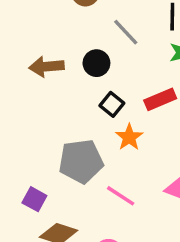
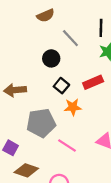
brown arrow: (47, 67) -> (15, 90), moved
orange star: (129, 137) -> (73, 107), turned 30

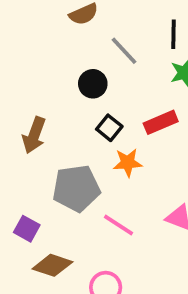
brown arrow: (15, 90) -> (34, 135), turned -65

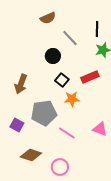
purple square: (27, 229) -> (17, 125), moved

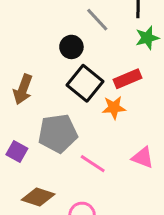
black square: (62, 80) -> (85, 83), size x1.6
orange star: (72, 99) -> (114, 108), moved

